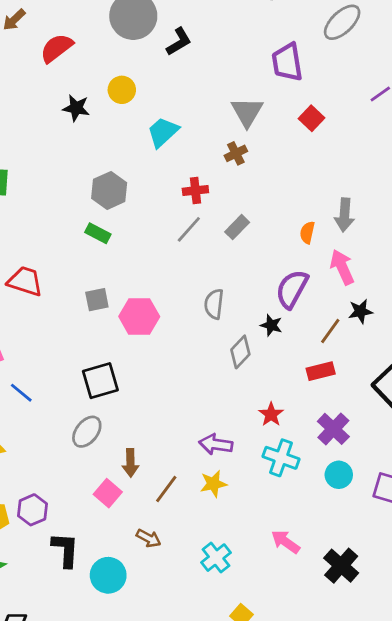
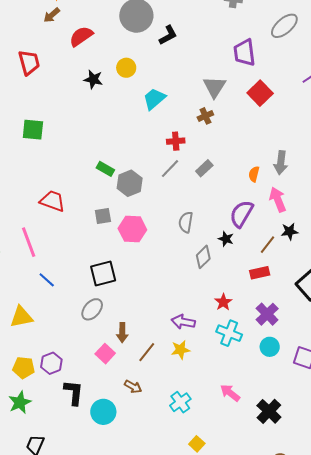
red square: (311, 118) -> (260, 93), size x1.4
gray hexagon: (109, 190) -> (130, 183), moved

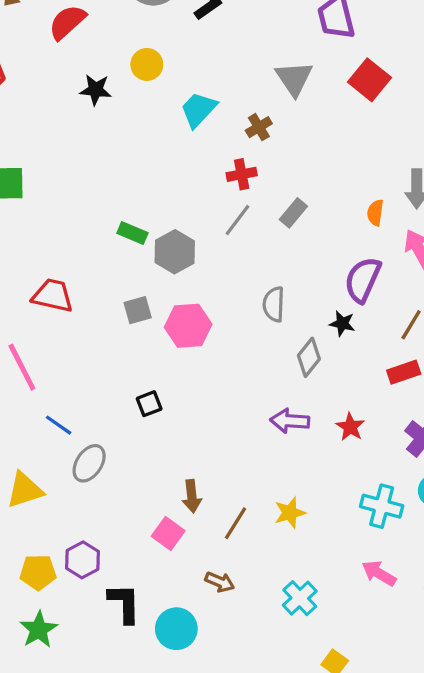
brown cross: (205, 116) -> (259, 127), moved
black square: (103, 274) -> (149, 404), size x0.6
gray ellipse: (92, 309) -> (89, 463), moved
purple arrow: (183, 322) -> (290, 421), moved
cyan cross: (229, 333) -> (382, 506), moved

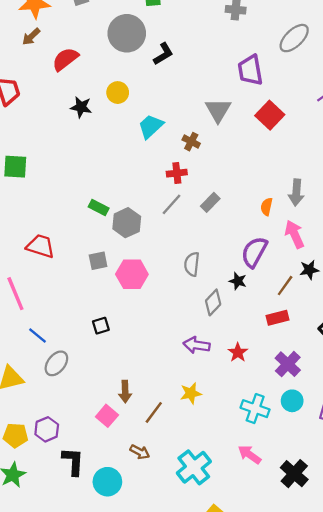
brown cross: (259, 127) -> (191, 142), turned -36
yellow star: (290, 513) -> (191, 393), moved
cyan cross: (300, 598) -> (194, 467), size x1.4

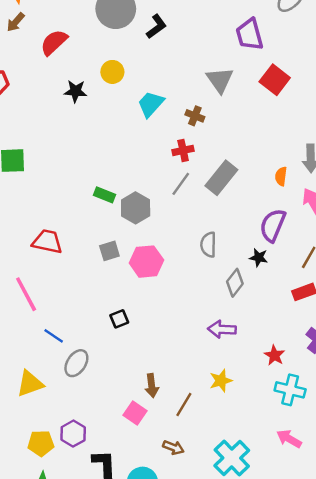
gray rectangle: (210, 202) -> (221, 178), size x1.6
red star: (238, 352) -> (274, 355), moved

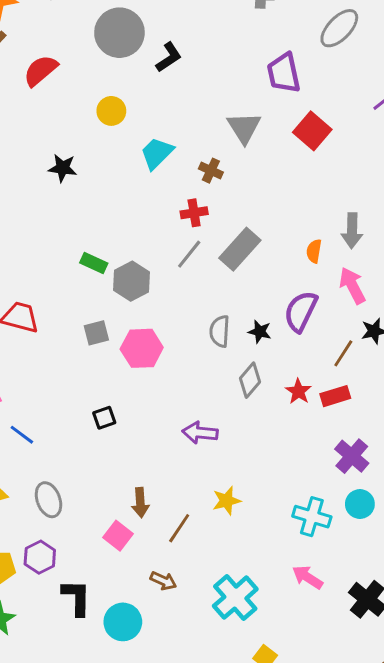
black star: (75, 91) -> (63, 168), moved
black star: (259, 258) -> (260, 332), moved
purple arrow: (222, 329) -> (200, 433), moved
red star: (274, 355) -> (298, 391), moved
gray ellipse: (76, 363) -> (48, 500), moved, turned -56

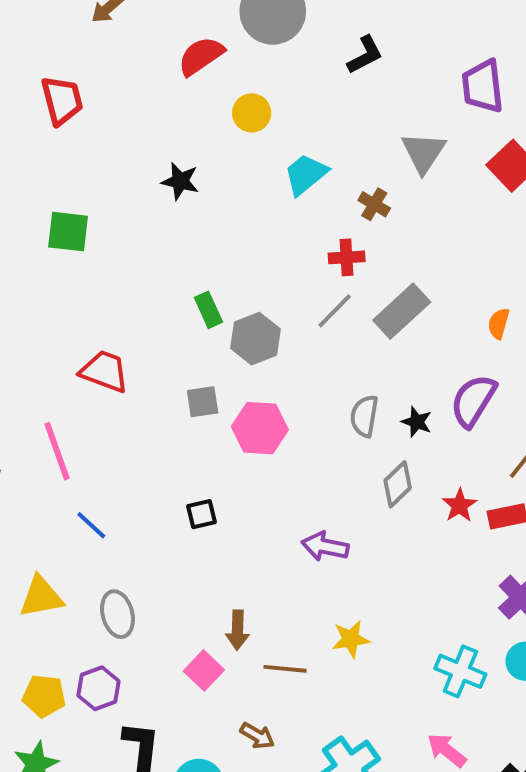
black L-shape: (169, 57) -> (365, 55), moved
red semicircle: (41, 71) -> (201, 56), moved
green rectangle: (94, 263) -> (208, 310), turned 35
brown line: (179, 528) -> (285, 669), turned 56

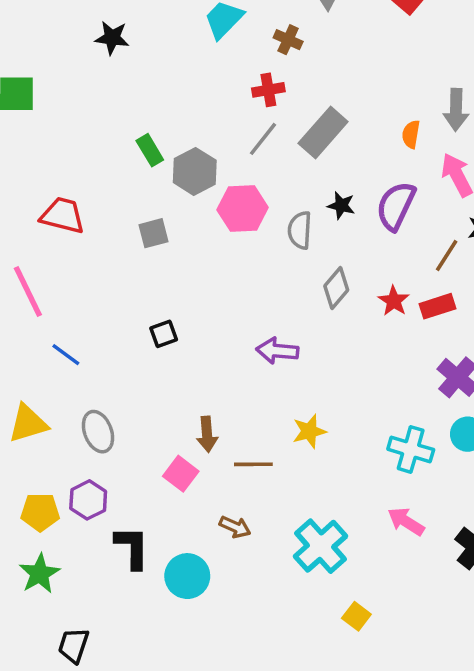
black star: (417, 422) -> (341, 205), moved
pink hexagon: (260, 428) -> (243, 209), moved

